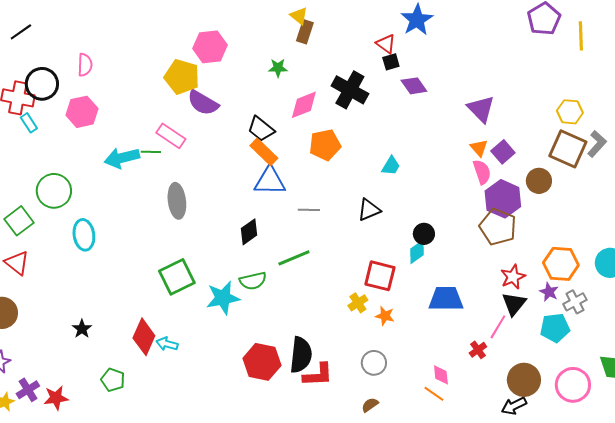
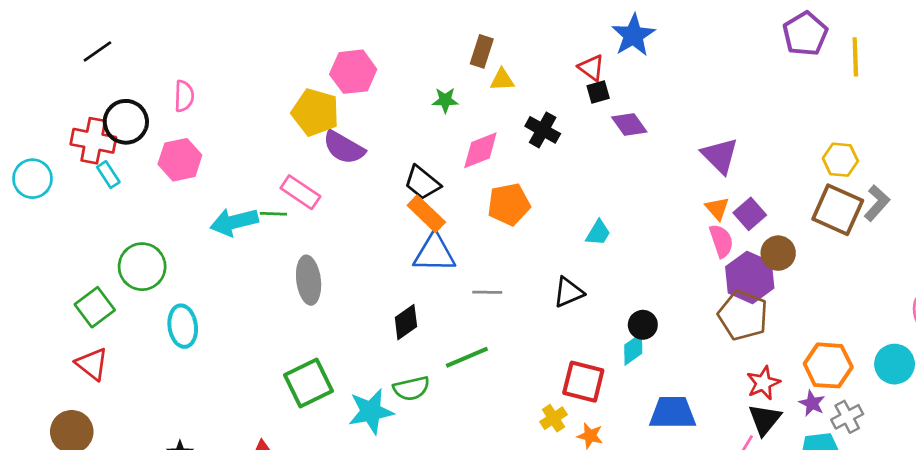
yellow triangle: (299, 16) -> (502, 80), moved, turned -42
black cross: (350, 90) -> (543, 130), size x0.7
brown circle: (539, 181) -> (778, 253), moved

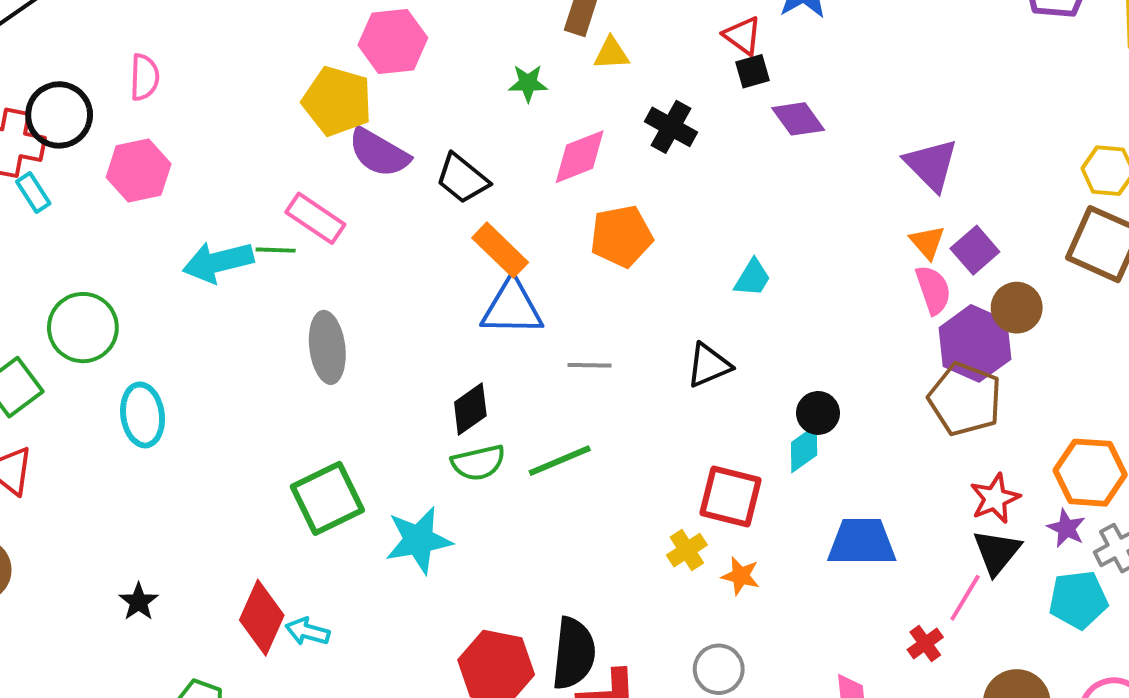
black trapezoid: (422, 183) -> (462, 179), moved
green semicircle: (411, 388) -> (478, 463), moved

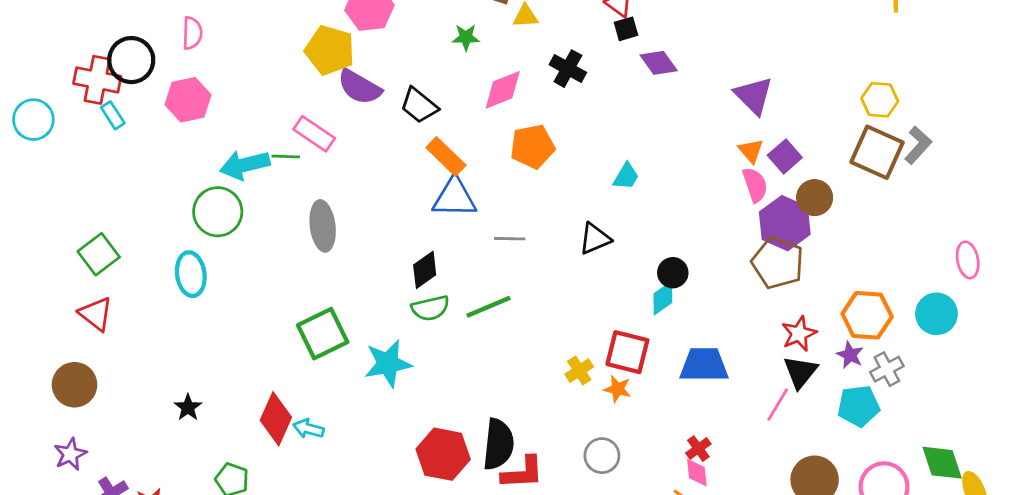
green circle: (83, 328) -> (218, 212), moved
red square: (731, 496) -> (627, 352), moved
red cross: (925, 643) -> (698, 449), moved

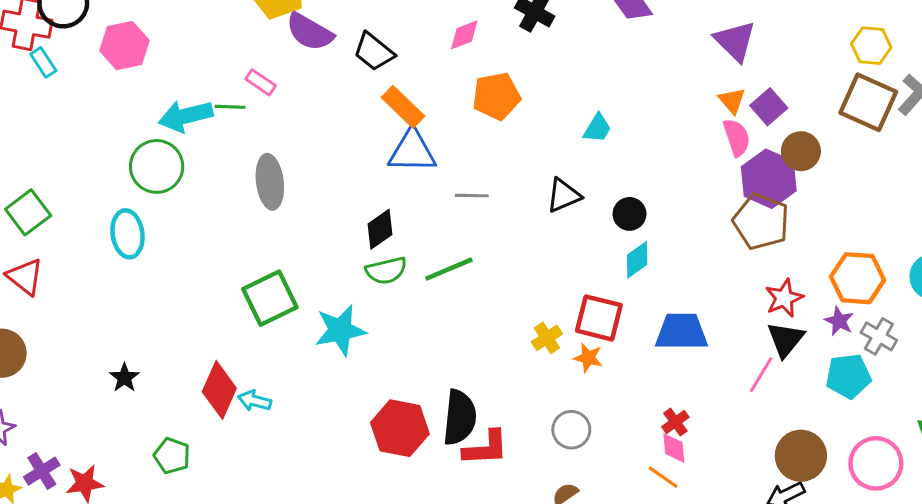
pink diamond: (503, 90) -> (464, 35), size x0.7
pink rectangle: (314, 134) -> (261, 82), size x0.7
black circle: (673, 273) -> (629, 214), moved
gray cross: (887, 369) -> (879, 336), turned -32

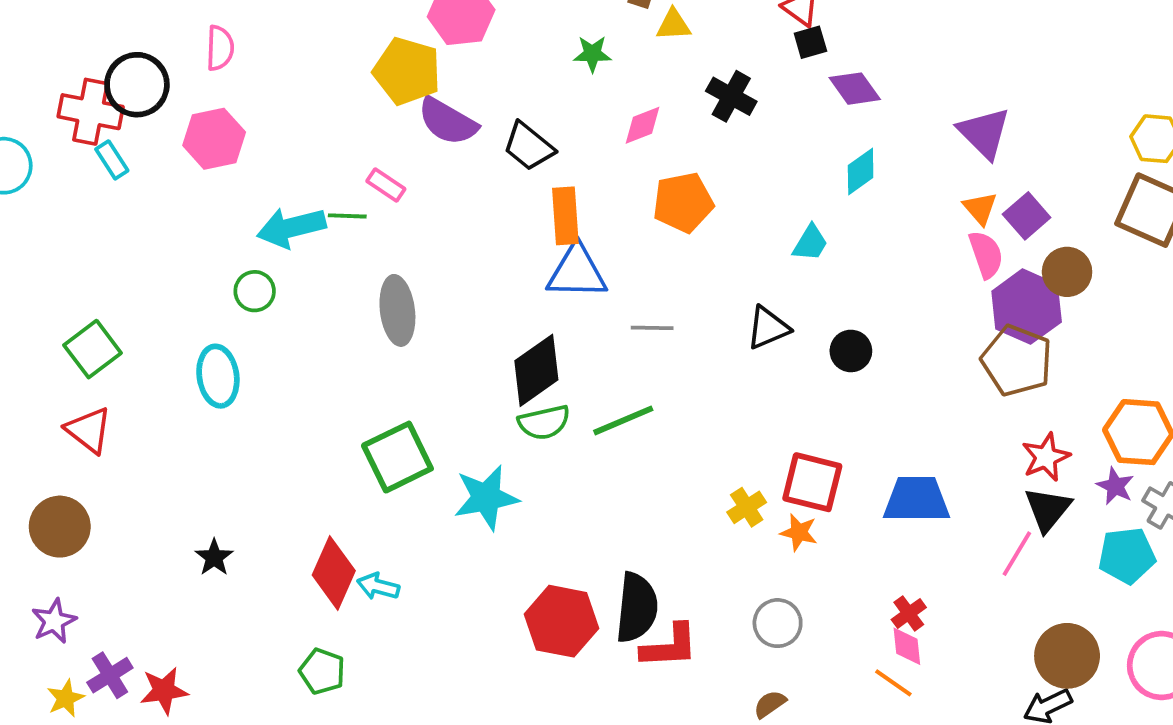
orange rectangle: (403, 107) -> (565, 216), turned 42
green circle: (157, 166) -> (255, 291), size x0.6
black diamond: (380, 229) -> (536, 370), size x1.4
cyan diamond: (637, 260) -> (861, 172), moved
green pentagon: (172, 456) -> (322, 671), moved

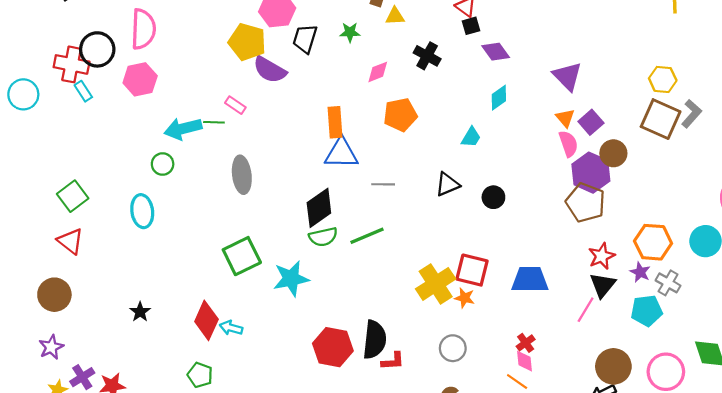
pink semicircle: (220, 48) -> (143, 29), size x1.6
black trapezoid: (529, 146) -> (305, 39), moved, turned 68
yellow cross: (747, 507) -> (436, 284), size x1.8
red L-shape: (670, 646) -> (393, 361), size x0.7

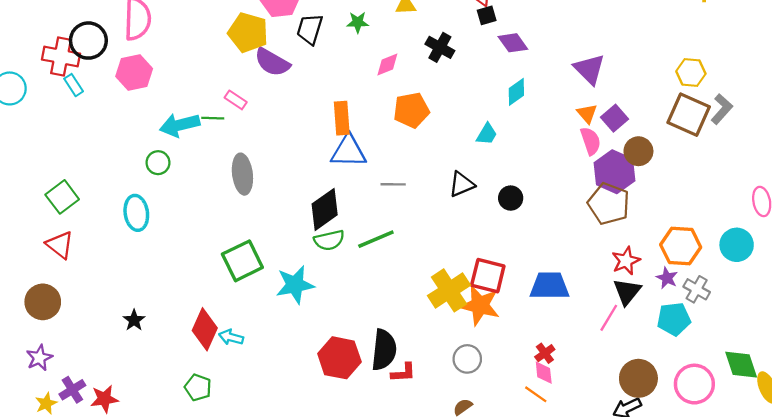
orange star: (465, 298) -> (480, 305), size x1.8

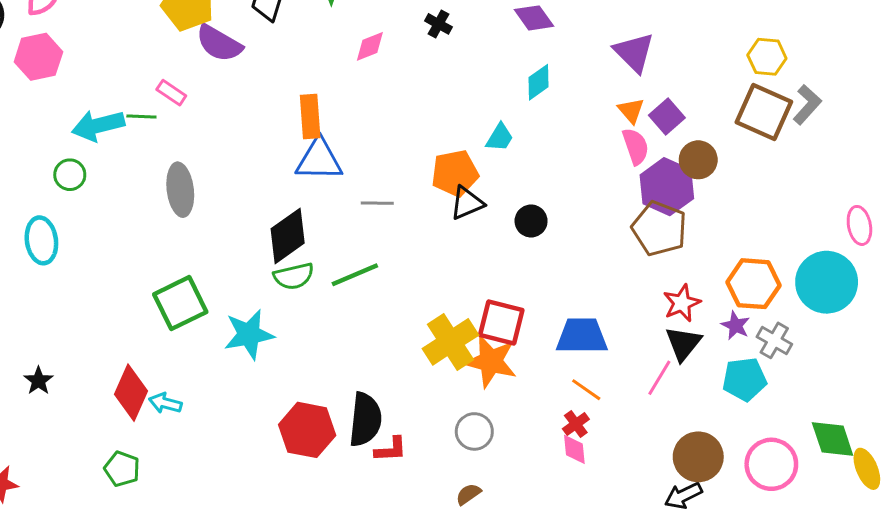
black cross: (440, 47) -> (438, 24), size x0.7
orange pentagon: (411, 110) -> (455, 173), moved
cyan circle: (737, 245) -> (827, 282), size x1.4
orange line: (536, 394) -> (586, 390), moved

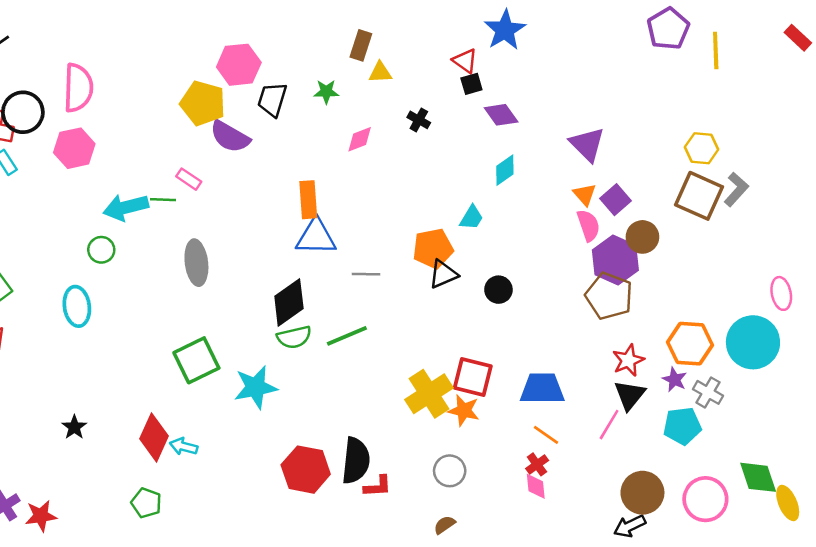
orange star: (491, 361) -> (464, 410), size x0.7

